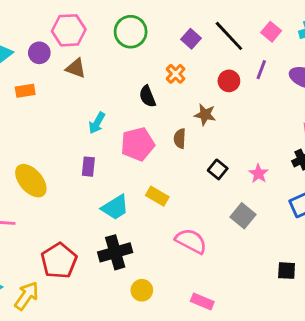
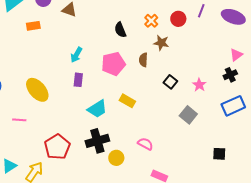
orange cross: (176, 74) -> (151, 21), moved
cyan arrow: (97, 123) -> (76, 55), moved
pink semicircle: (191, 241) -> (145, 144), moved, size x0.7
yellow circle: (142, 290) -> (116, 158), moved

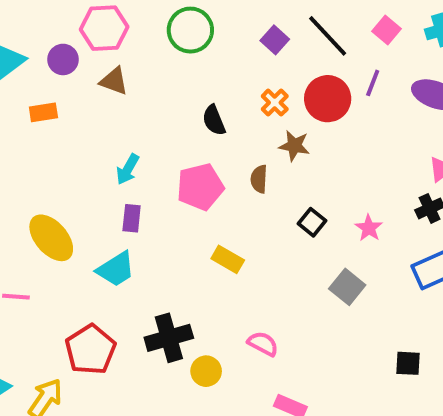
red circle: (178, 19) -> (328, 99), size x1.5
cyan trapezoid: (97, 109) -> (116, 269), moved

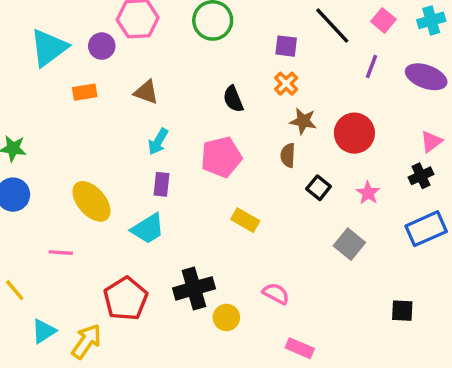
purple square: (275, 40) -> (286, 46), moved, turned -35
brown triangle: (114, 81) -> (146, 92), moved
red circle: (328, 99) -> (354, 133), moved
brown semicircle: (259, 179) -> (288, 155), moved

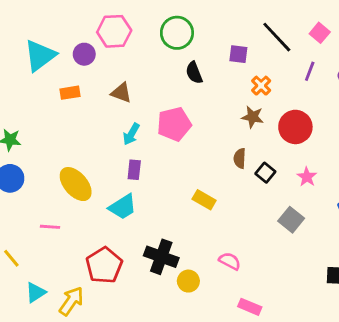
orange cross: (286, 84) -> (261, 86), moved
black semicircle: (233, 99) -> (194, 73), moved
brown semicircle: (288, 155) -> (240, 158), moved
pink pentagon: (221, 157) -> (174, 124), moved
black cross: (194, 288) -> (161, 257), turned 36

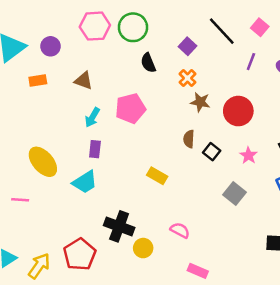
pink hexagon: (114, 31) -> (95, 26), moved
purple square: (238, 54) -> (188, 46), turned 36
orange cross: (261, 86) -> (188, 78), moved
red pentagon: (104, 265) -> (80, 254), moved

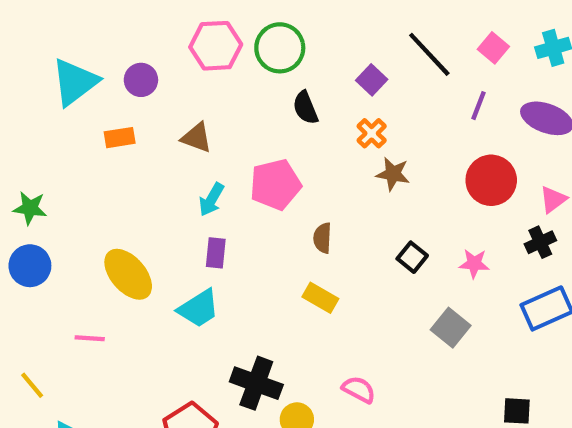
red circle: (238, 111) -> (491, 180), moved
brown semicircle: (189, 139) -> (322, 238), moved
pink star: (248, 155) -> (474, 264), turned -30

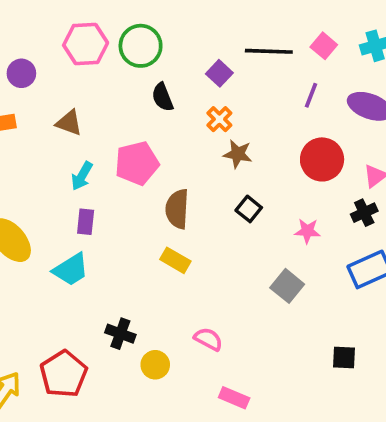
black line: (429, 54) -> (269, 51), turned -45
brown semicircle: (322, 238) -> (177, 209), size x1.5
black square: (412, 257) -> (249, 209), moved
black cross: (256, 383) -> (120, 334), size x0.7

